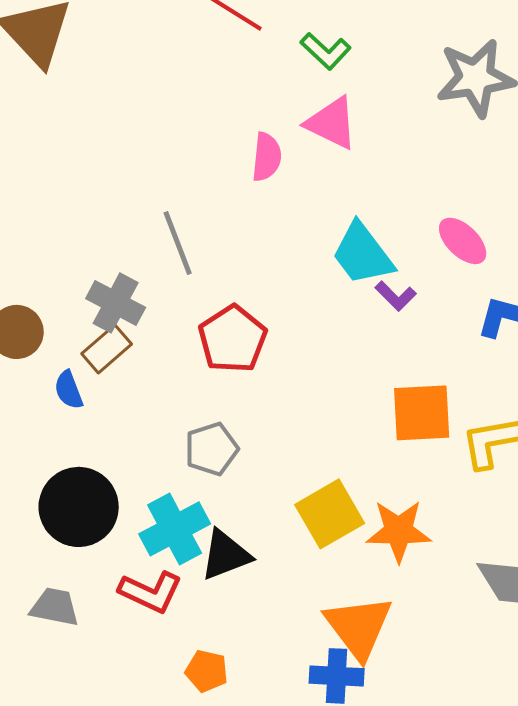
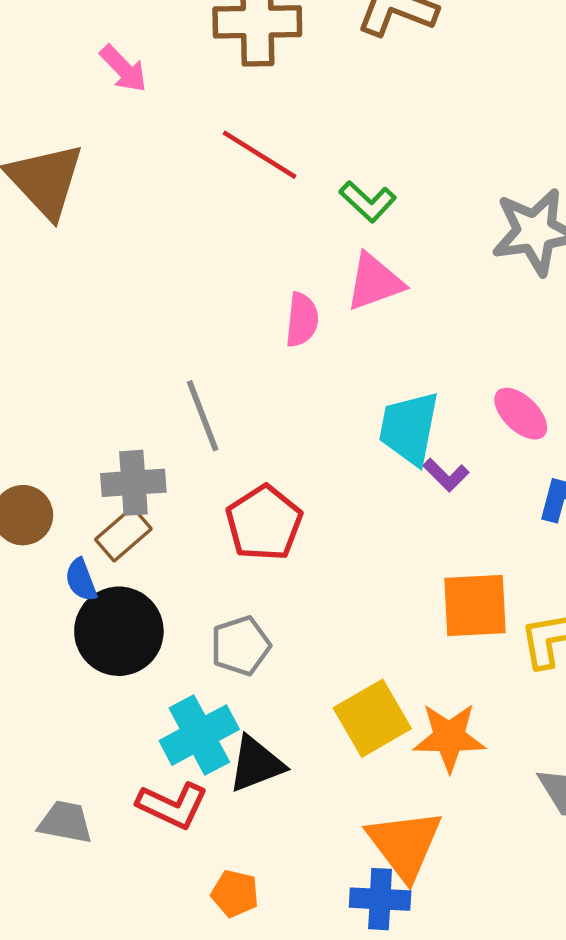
pink triangle: (332, 123) -> (374, 282), turned -46
cyan trapezoid: (363, 254) -> (409, 428), turned 48
gray cross: (116, 303) -> (133, 483), turned -32
black circle: (79, 507) -> (119, 631), moved

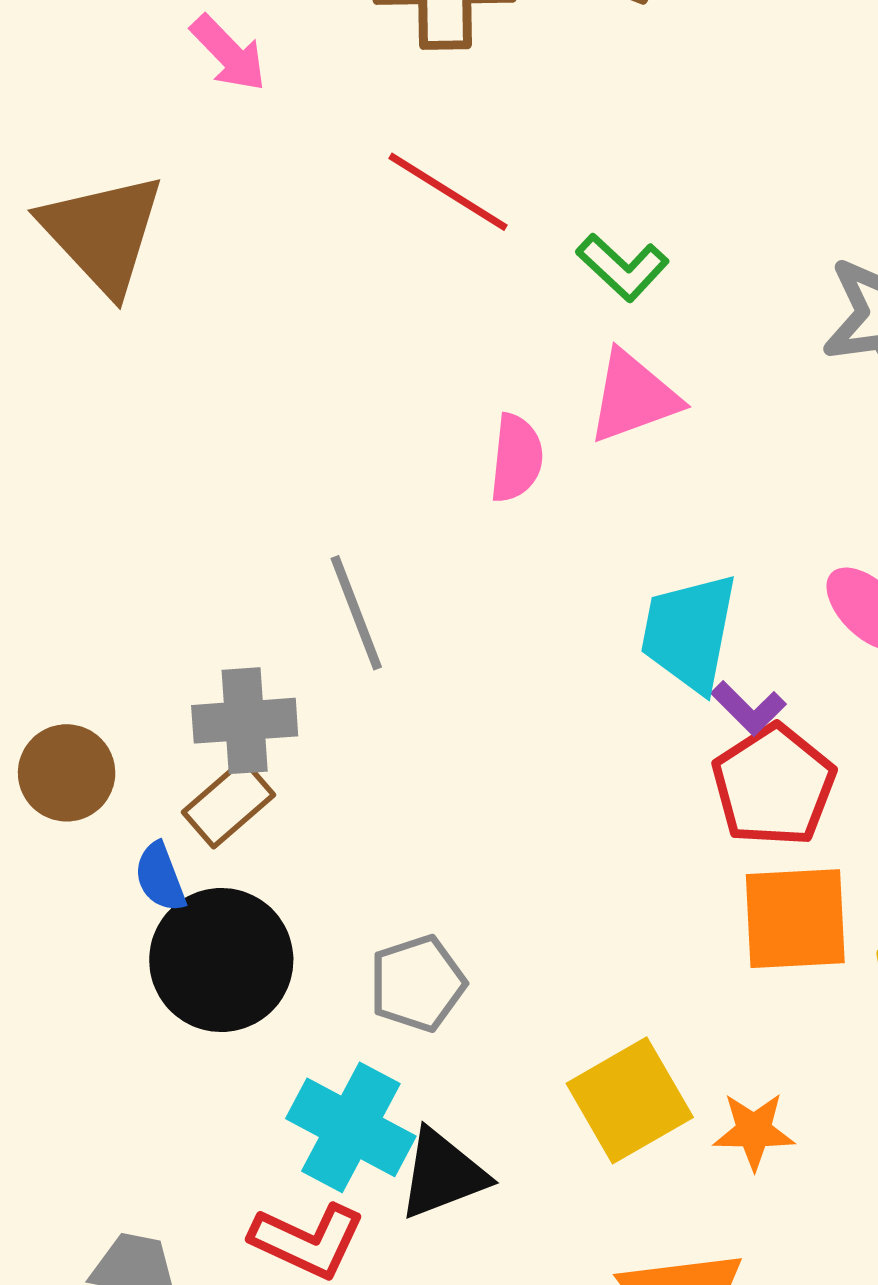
red pentagon: (264, 523) -> (774, 785), moved
cyan cross: (199, 735) -> (351, 1127), turned -34
orange star: (449, 737) -> (754, 1131), size x0.7

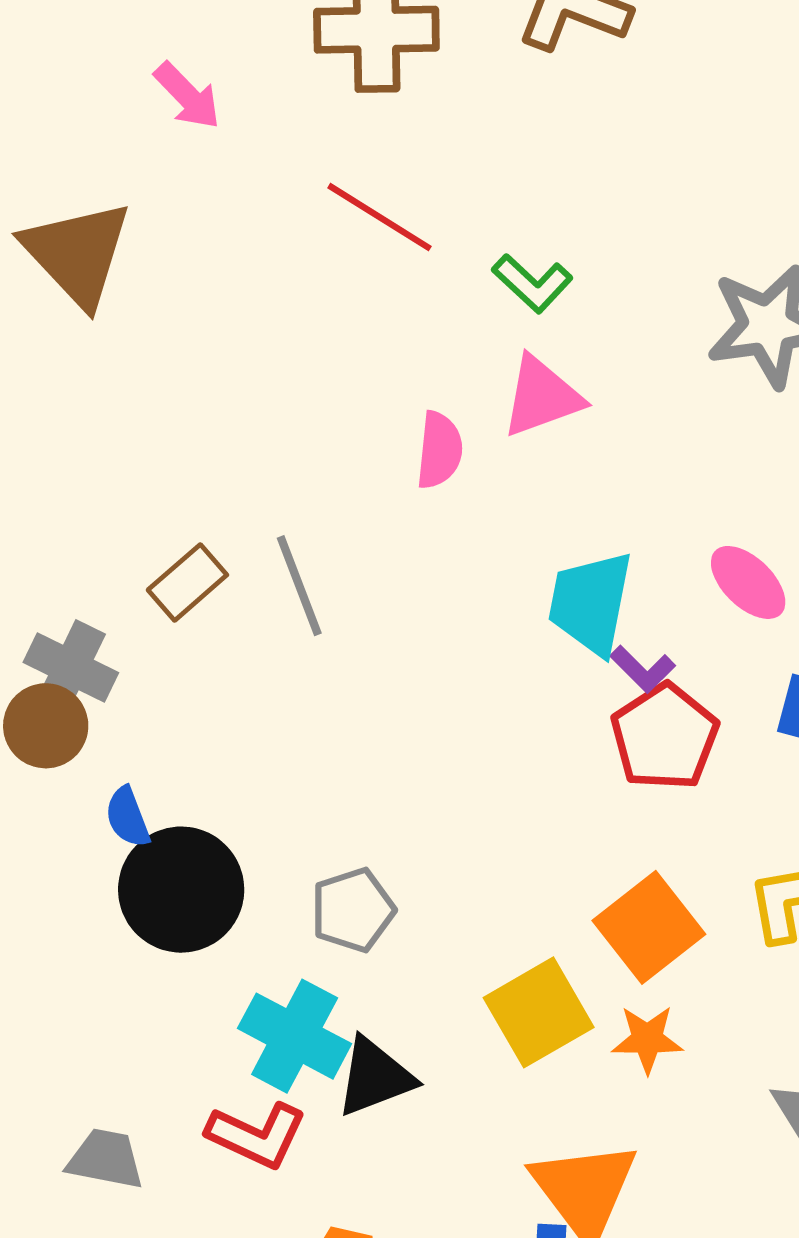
gray cross: (245, 721) -> (71, 668), moved, turned 30
brown rectangle: (228, 803) -> (187, 582), moved
orange square: (795, 919) -> (649, 927), moved, turned -35

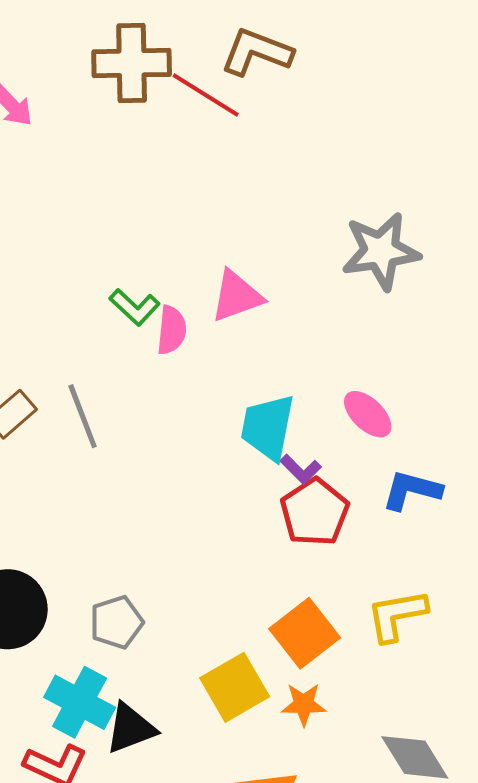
red line: (380, 217) -> (206, 95), moved
green L-shape: (532, 283) -> (135, 307), moved

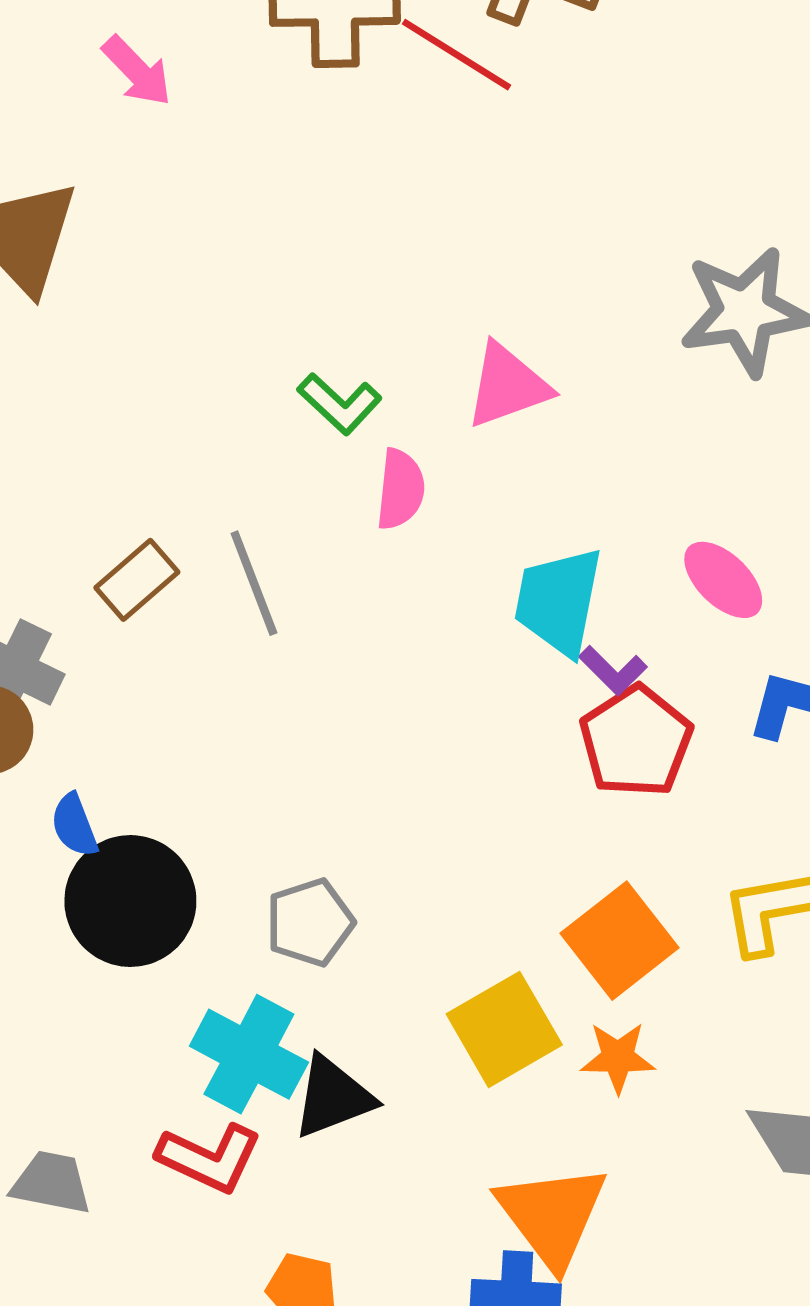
pink semicircle: (172, 330) -> (400, 489), moved

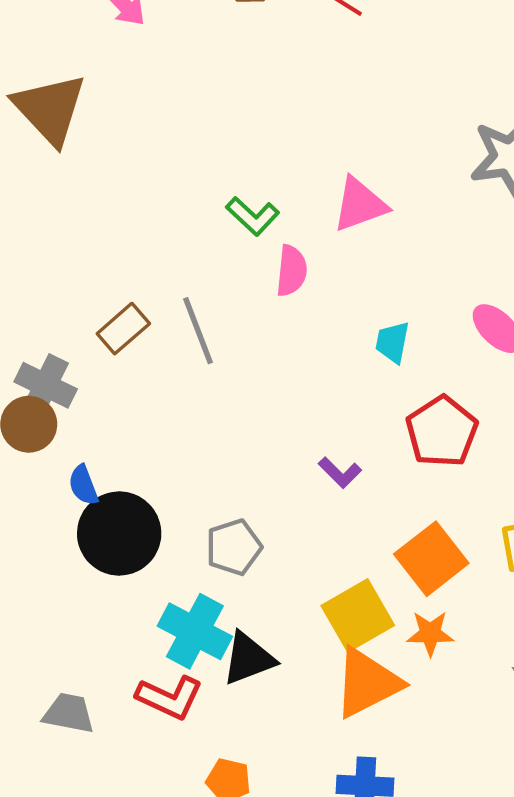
cyan trapezoid: (559, 601) -> (392, 342), size x0.6
purple L-shape: (613, 670) -> (340, 473), moved
orange triangle: (552, 1216) -> (367, 683), moved, turned 40

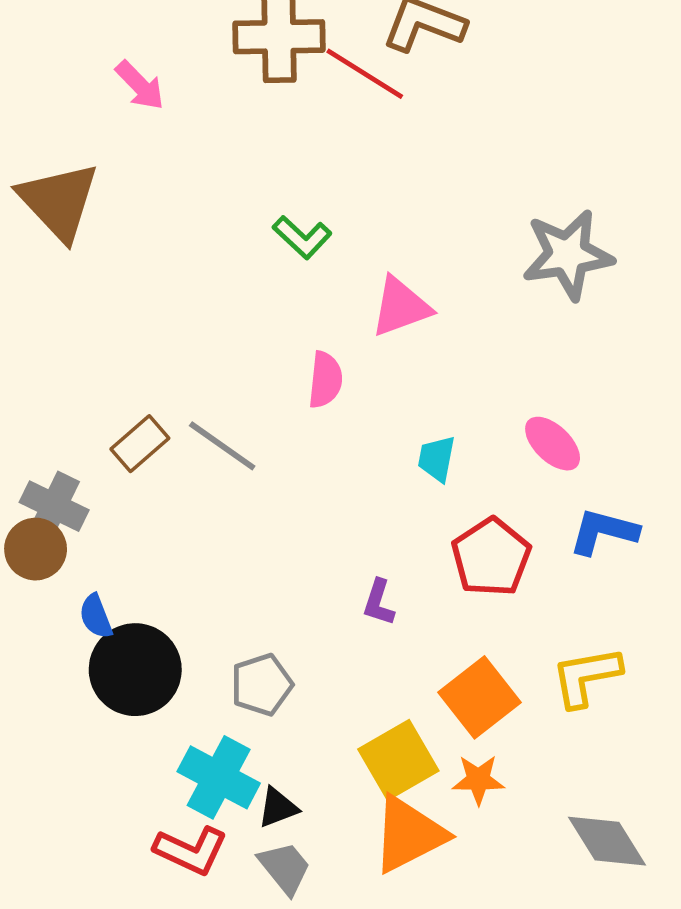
green L-shape: (253, 216) -> (302, 237), moved
gray line: (198, 331) -> (222, 446), turned -34
purple L-shape: (340, 473) -> (379, 602), turned 63
black triangle: (248, 659) -> (278, 808), size x0.7
gray trapezoid: (69, 713) -> (285, 868), moved, turned 40

